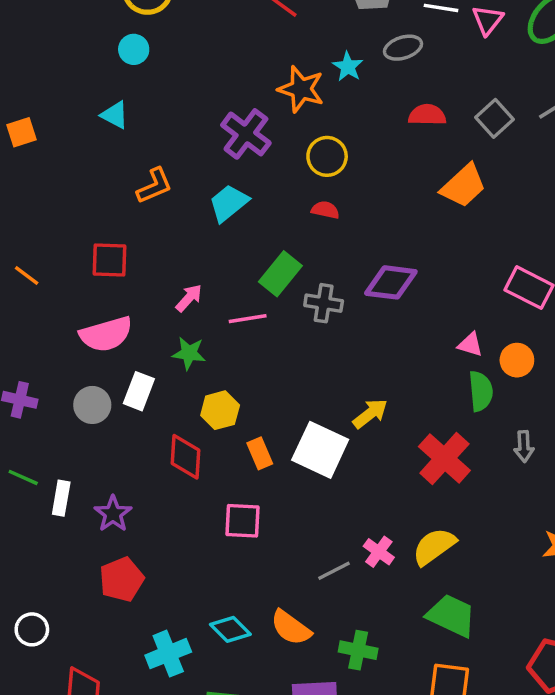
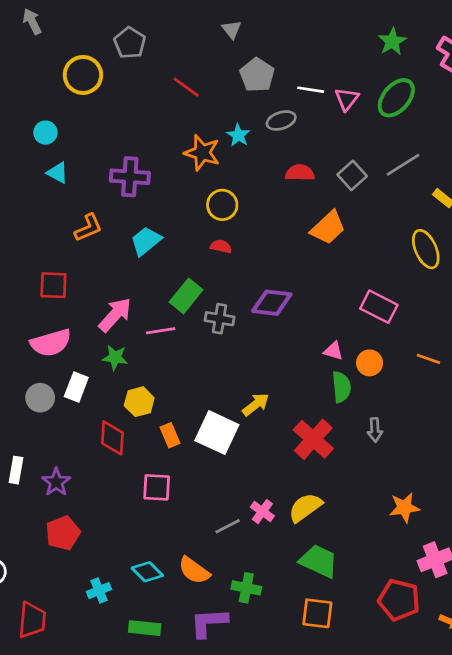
cyan circle: (134, 49) -> (45, 133), moved
purple cross: (246, 134) -> (130, 177), moved, turned -33
pink arrow: (189, 298) -> (115, 315), size x1.6
cyan cross: (168, 654) -> (99, 591), size x0.7

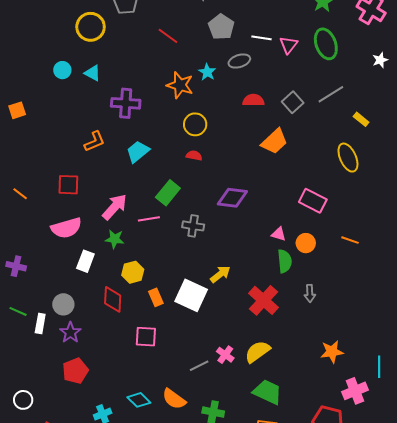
green ellipse: (396, 98) -> (326, 44), turned -60
cyan triangle: (58, 173) -> (93, 73), moved
gray cross: (220, 319) -> (193, 226), moved
gray circle: (40, 398) -> (63, 304), moved

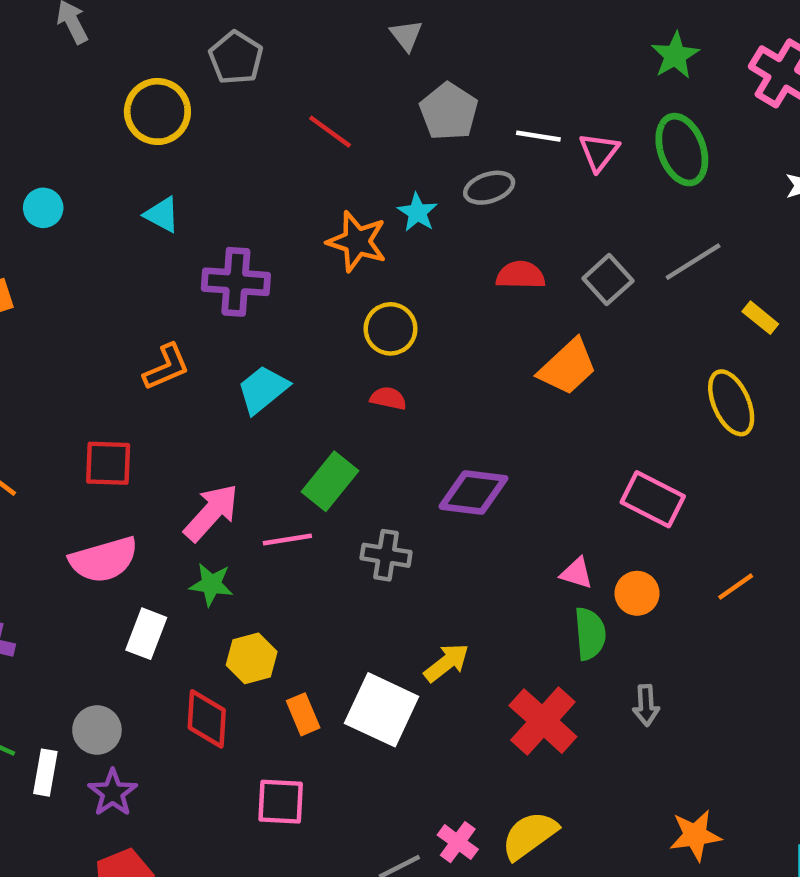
cyan circle: (62, 70) -> (43, 208), moved
orange line: (350, 240) -> (736, 587), turned -54

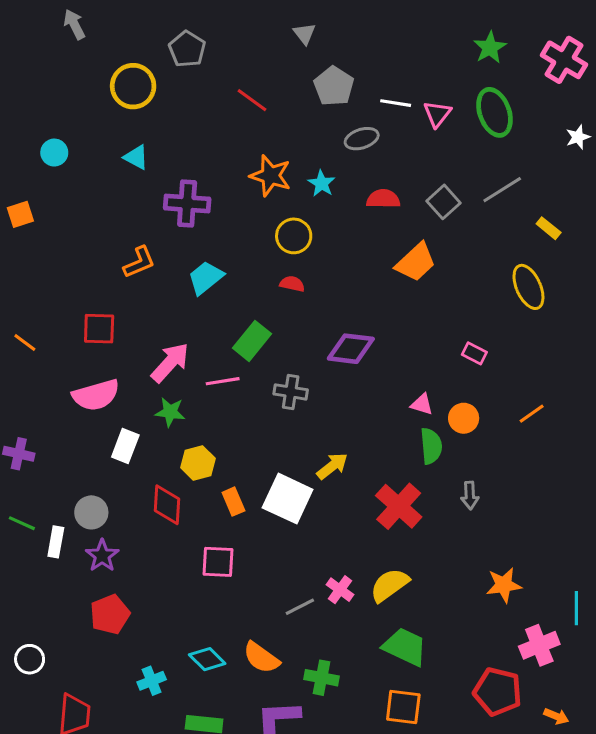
cyan star: (417, 212) -> (321, 183), moved
pink rectangle: (653, 499) -> (474, 353), size x0.6

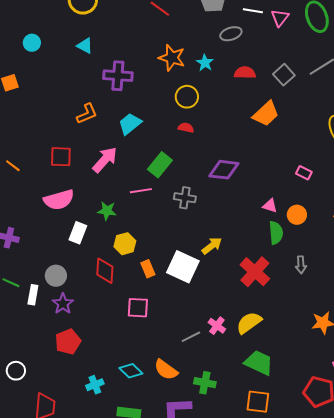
pink arrow: (170, 363) -> (105, 160), moved

